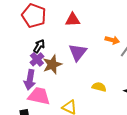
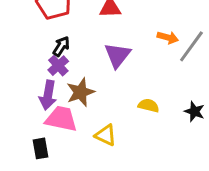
brown star: (52, 64) -> (80, 92), moved

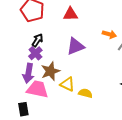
purple triangle: (117, 55) -> (75, 46), turned 30
yellow semicircle: (149, 106) -> (85, 93), moved
yellow triangle: (106, 135) -> (67, 84), moved

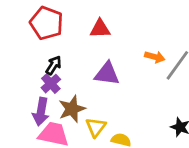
purple triangle: (75, 46) -> (107, 74), turned 30
yellow triangle: (67, 84) -> (96, 127), turned 42

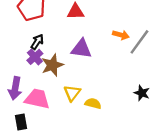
brown star: (72, 109) -> (52, 65), moved
purple arrow: (41, 112) -> (15, 88), moved

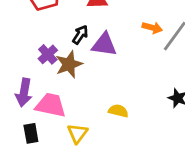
black arrow: (37, 42) -> (80, 35), moved
yellow triangle: (72, 93) -> (77, 133), moved

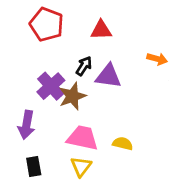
purple cross: (48, 54) -> (51, 86), size x1.4
pink trapezoid: (51, 105) -> (82, 138), moved

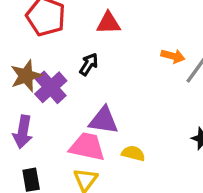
purple triangle: (108, 76) -> (104, 120), moved
brown star: (72, 96) -> (26, 76), moved

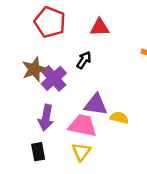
purple arrow: (23, 132) -> (46, 118), moved
yellow semicircle: (133, 153) -> (119, 118), moved

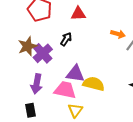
yellow semicircle: (119, 118) -> (94, 84), size x1.5
yellow triangle: (81, 152) -> (75, 110), moved

